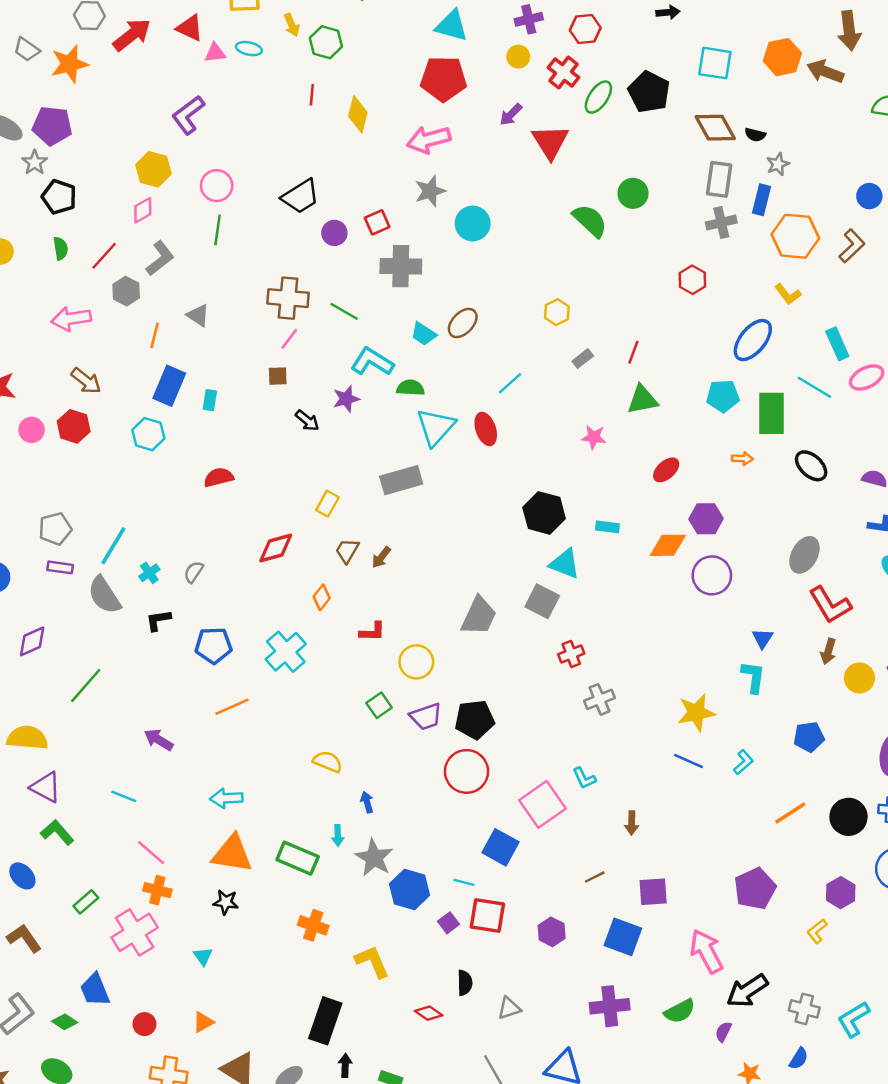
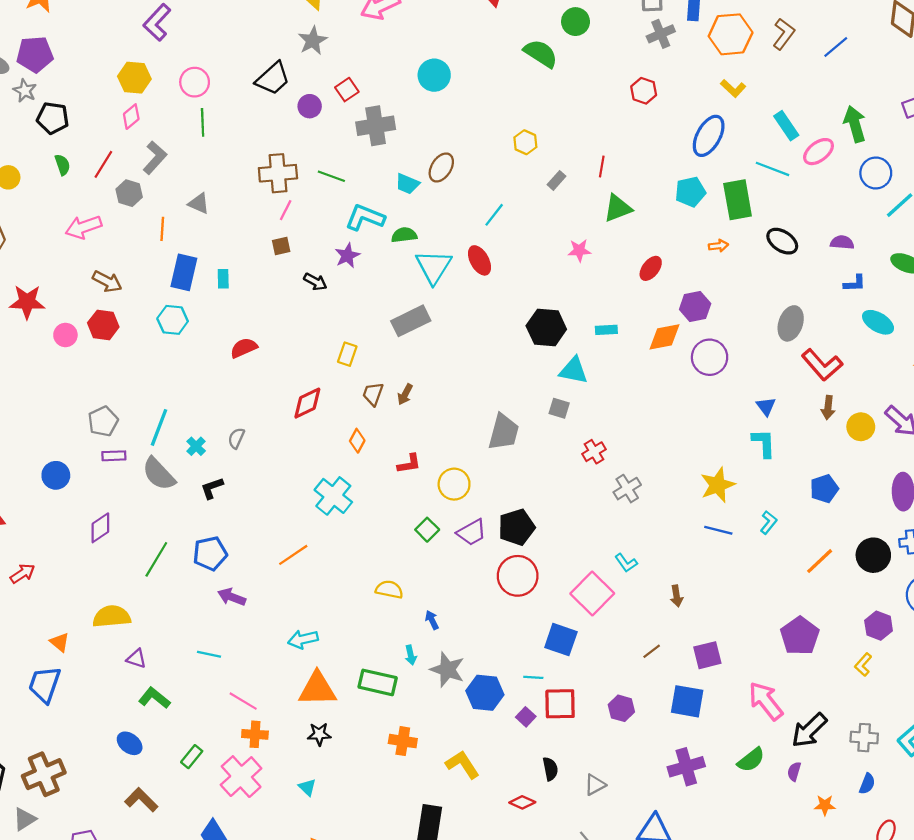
gray star: (430, 191) -> (313, 41), moved
gray square: (542, 601) -> (559, 408), size x0.7
blue pentagon: (213, 645) -> (210, 553), moved
purple triangle: (46, 787) -> (136, 659), size x0.7

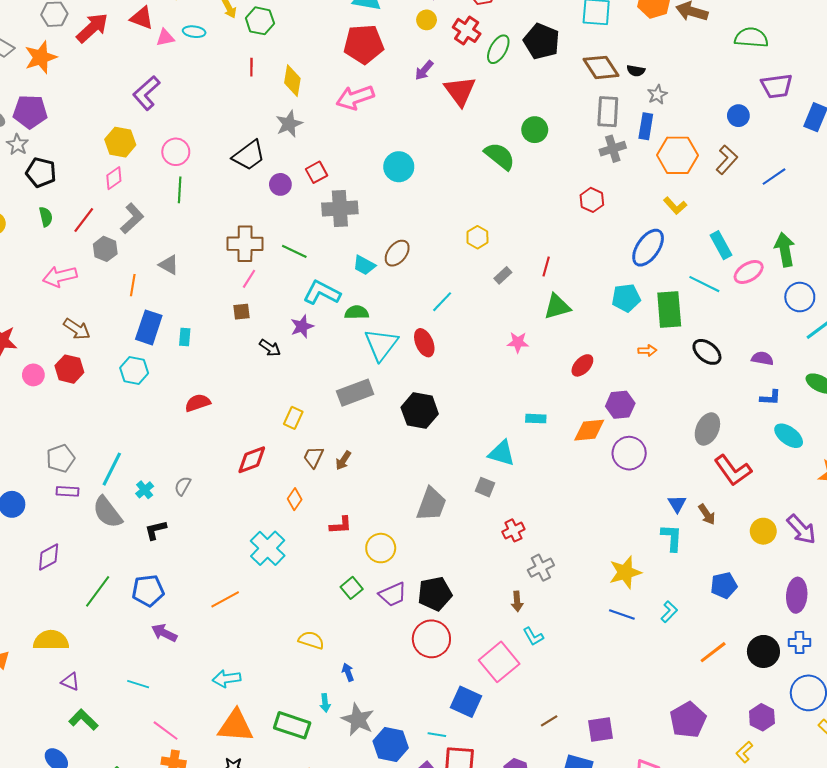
black hexagon: (546, 327) -> (420, 411), moved
brown arrow: (828, 408) -> (707, 514), moved, turned -45
brown arrow: (677, 596) -> (517, 601), moved

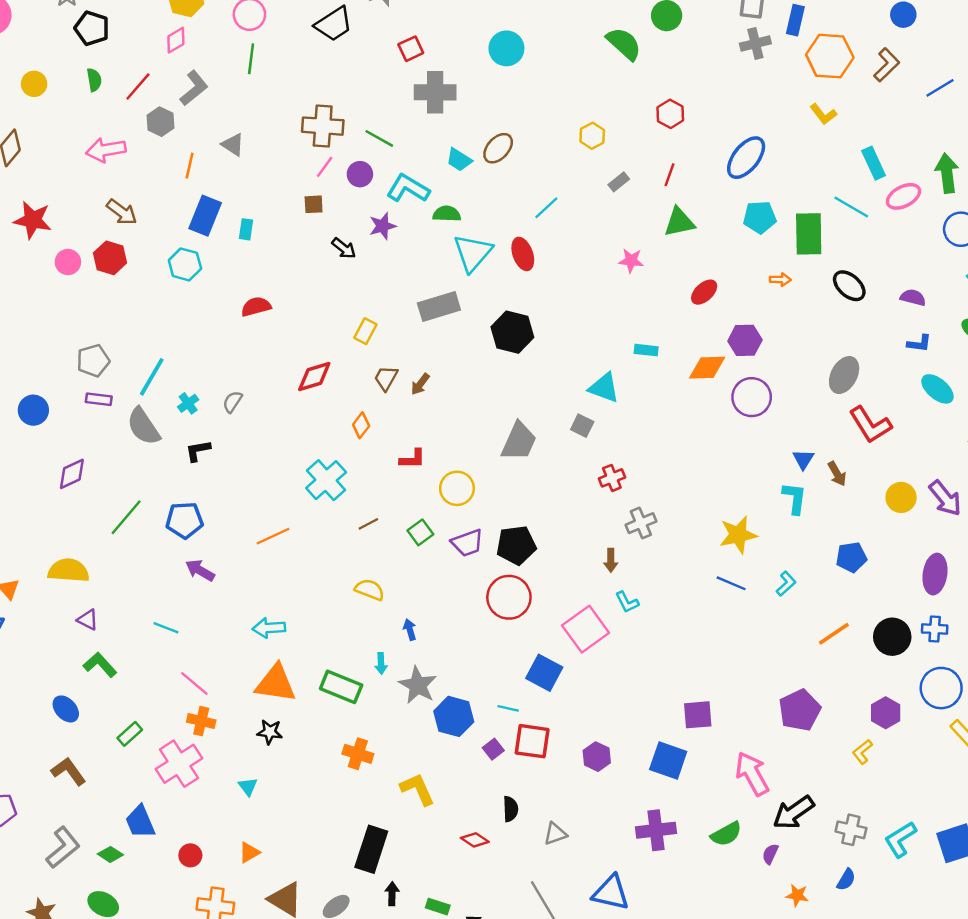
purple circle: (280, 184) -> (360, 174), moved
red hexagon: (592, 200) -> (670, 114), moved
blue ellipse: (648, 248) -> (746, 158), moved
brown line: (549, 721) -> (368, 524), moved

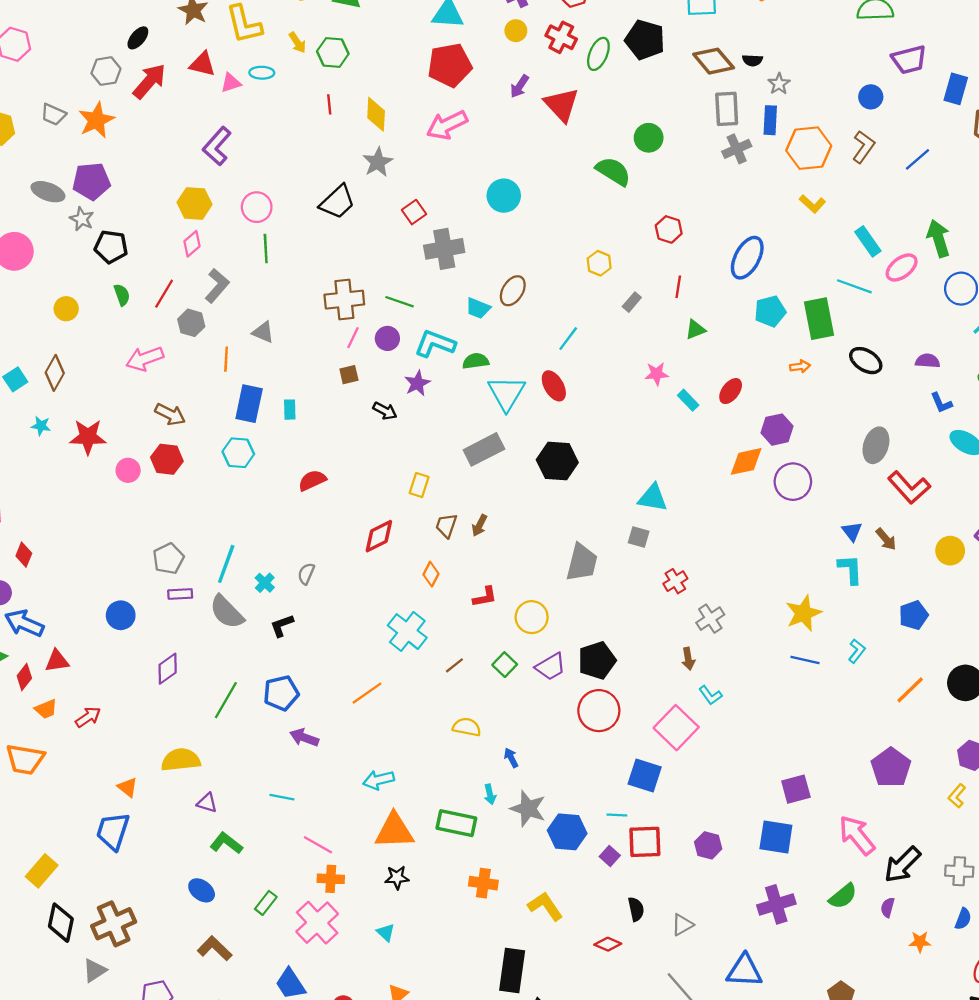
green triangle: (679, 222) -> (695, 330), size x0.7
blue L-shape: (919, 343) -> (941, 403), turned 70
cyan rectangle: (646, 350) -> (688, 400), moved, turned 50

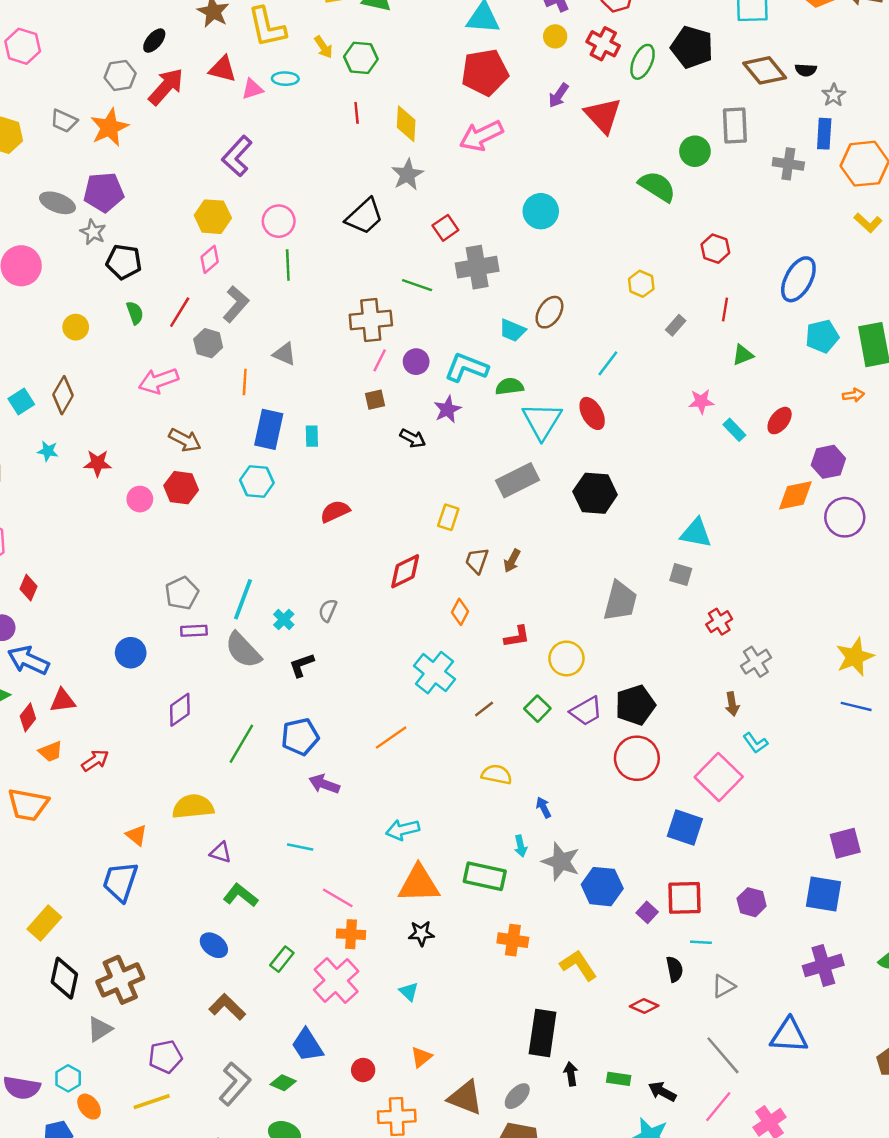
gray rectangle: (727, 109) -> (735, 125), moved
gray cross: (737, 149) -> (788, 164), turned 32
green line: (400, 302) -> (417, 285), moved
red star: (88, 437) -> (98, 463), size x0.7
cyan line: (617, 815) -> (701, 942), moved

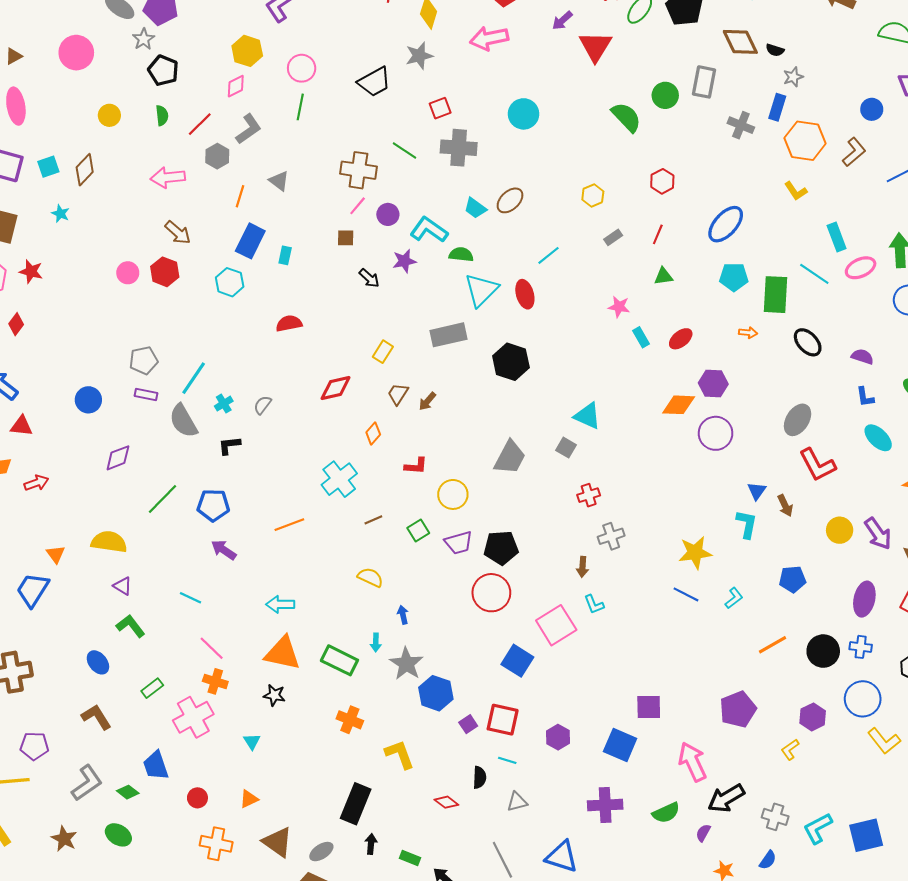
red star: (98, 463) -> (31, 271), moved

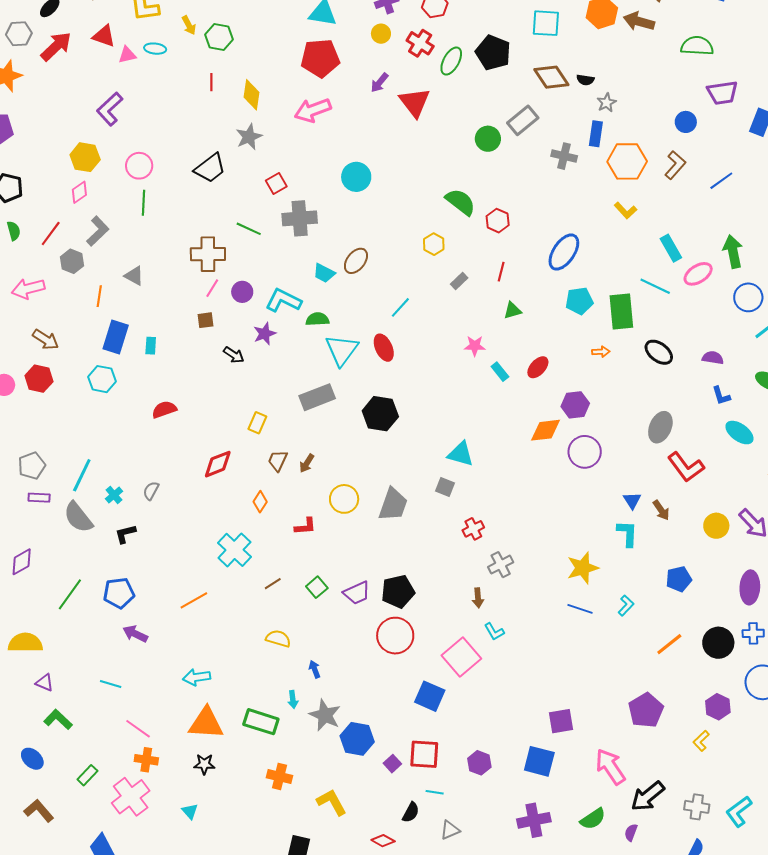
gray rectangle: (704, 82) -> (523, 120), turned 48
green semicircle: (626, 117) -> (460, 202), moved
yellow circle: (453, 494) -> (344, 499), moved
black semicircle: (480, 777) -> (411, 812), turned 35

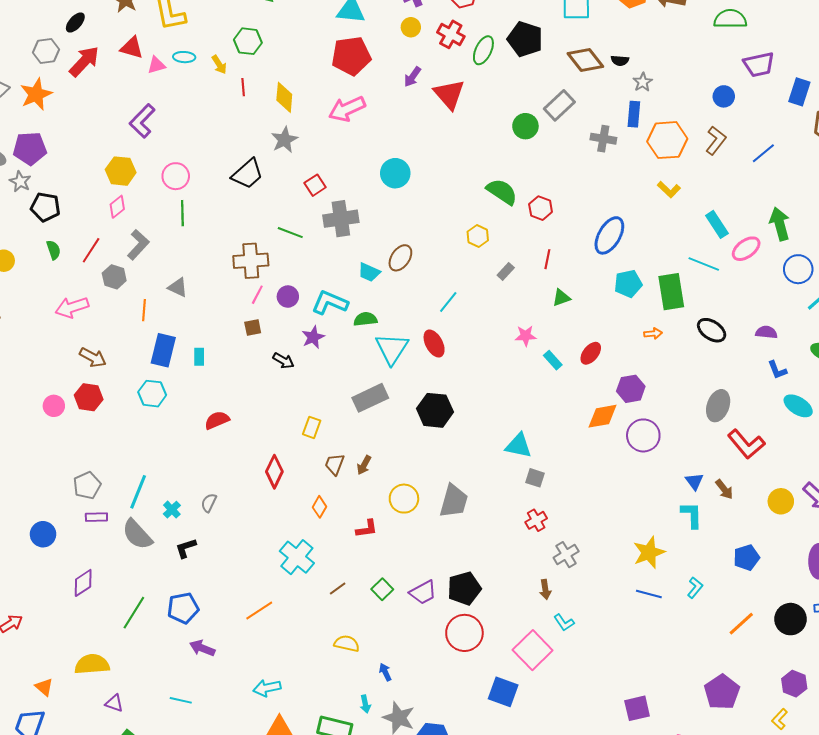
yellow arrow: (189, 25) -> (219, 65), moved
red diamond: (218, 464) -> (274, 472), turned -40
gray square: (445, 487) -> (535, 478), moved

